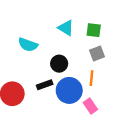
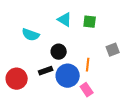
gray square: (97, 54) -> (113, 50), moved

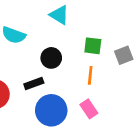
green square: (90, 22) -> (93, 46), moved
blue circle: (68, 76) -> (51, 110), moved

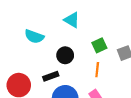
green square: (93, 46) -> (99, 45), turned -32

